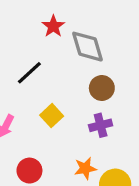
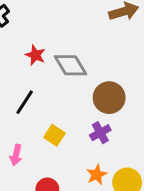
brown circle: (102, 88) -> (109, 98), moved, size x1.4

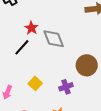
brown circle: (109, 98) -> (87, 65), moved
black line: (25, 102) -> (22, 47), moved

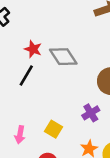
yellow square: (35, 83) -> (53, 129), moved

